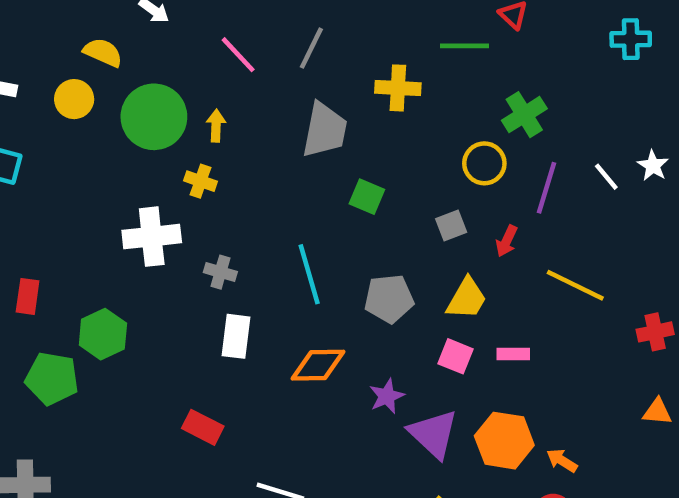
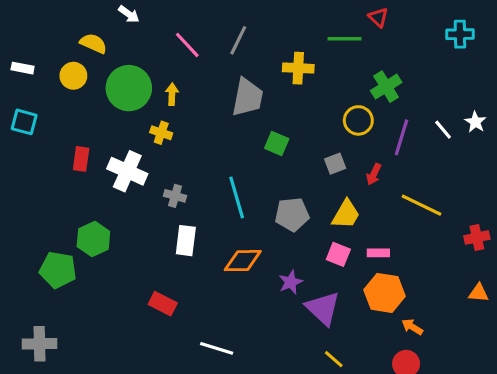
white cross: (152, 237) -> (127, 171), turned 30
red rectangle: (28, 296) -> (81, 159), moved
orange hexagon: (504, 441) -> (384, 293), moved

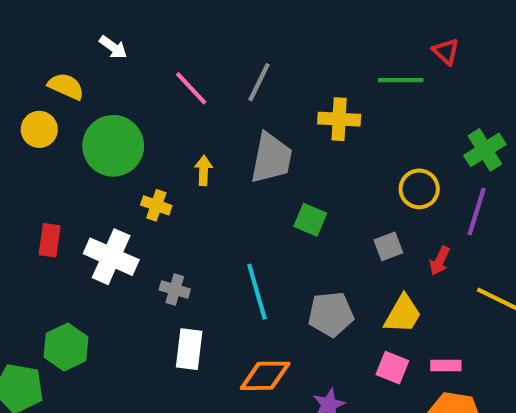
green cross: (386, 87) -> (485, 150), moved
yellow arrow: (172, 94) -> (204, 170), moved

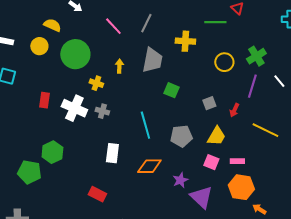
yellow circle: (419, 189) -> (224, 62), moved
gray cross: (175, 290) -> (102, 111), moved

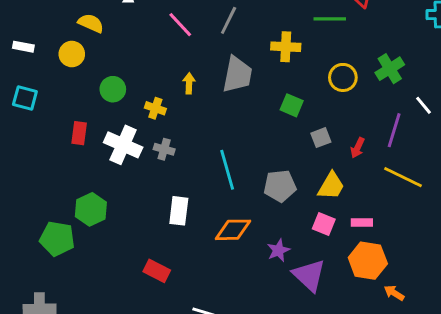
green circle: (75, 54) -> (113, 89), moved, size x0.6
purple line: (252, 86) -> (394, 130), moved
green square: (171, 90) -> (292, 105), moved

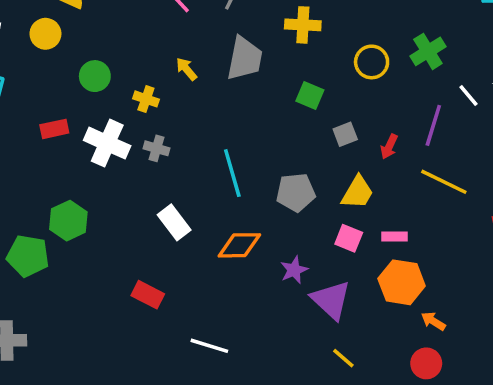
yellow arrow: (189, 83) -> (186, 69), turned -42
red rectangle: (79, 133) -> (54, 129), turned 70
white rectangle: (179, 211) -> (174, 222), turned -44

